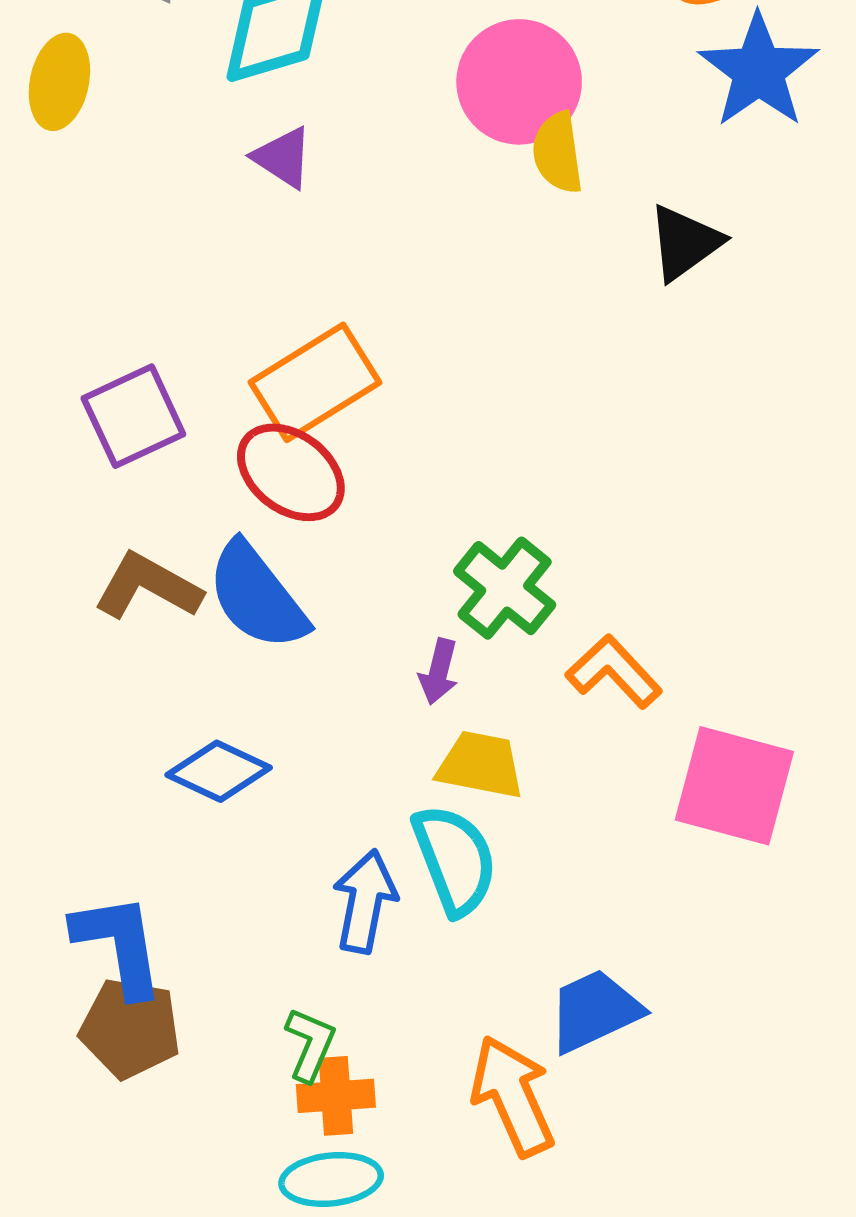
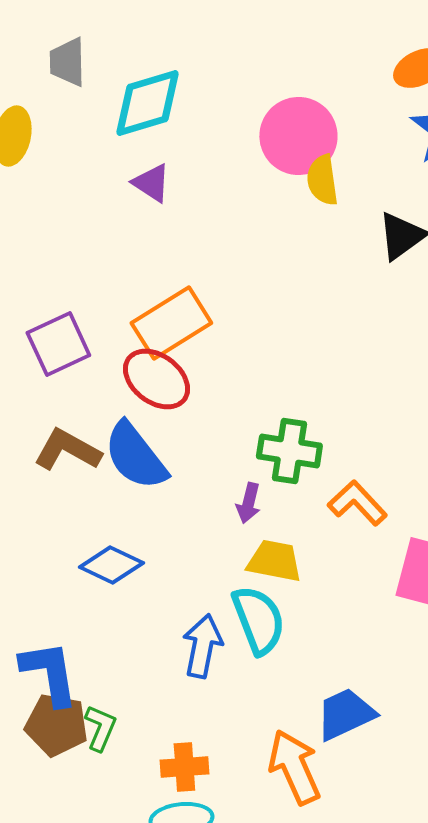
green cross: (505, 588) -> (289, 451), turned -30
green L-shape: (310, 1044) -> (100, 728), moved

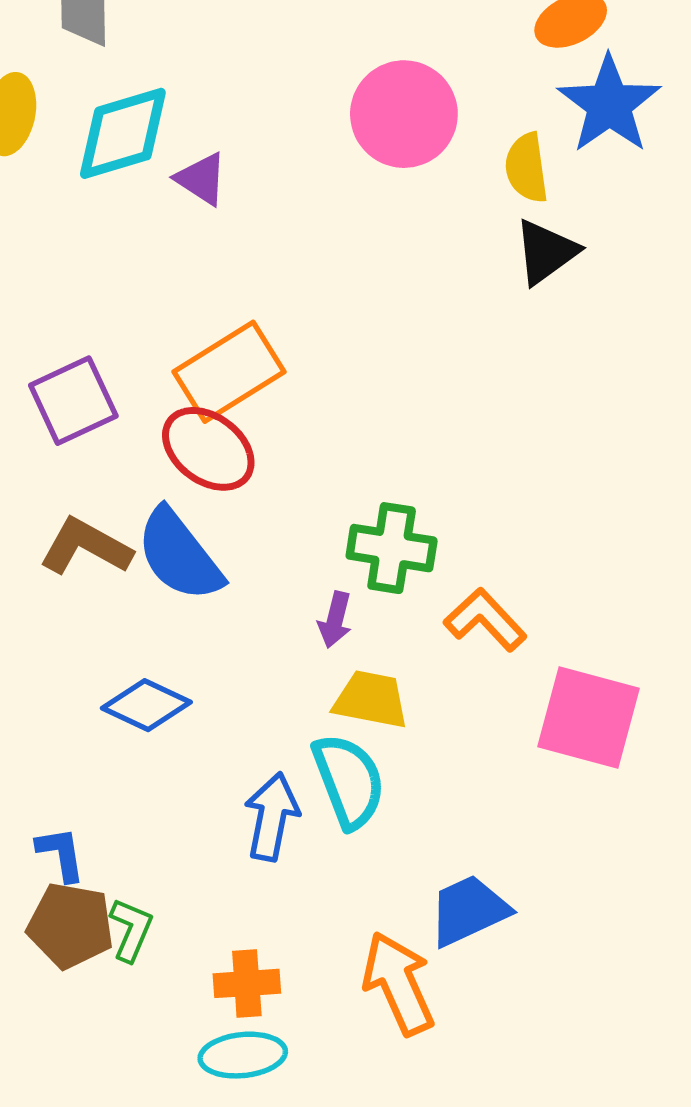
cyan diamond: (147, 103) -> (123, 133), moved
yellow semicircle: (322, 180) -> (527, 168), moved
blue L-shape: (49, 673) -> (61, 854), size x0.6

